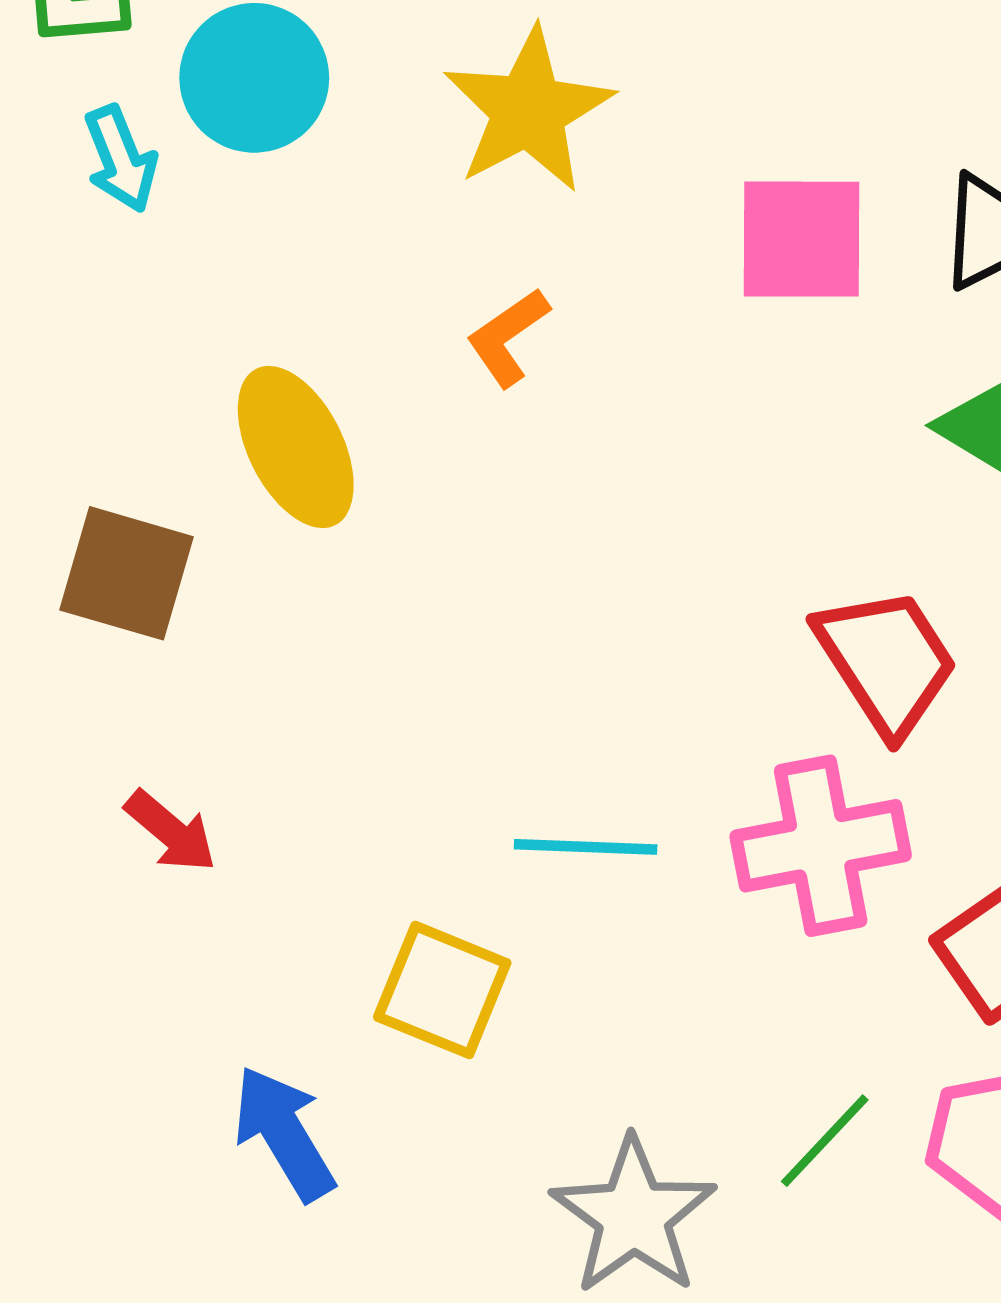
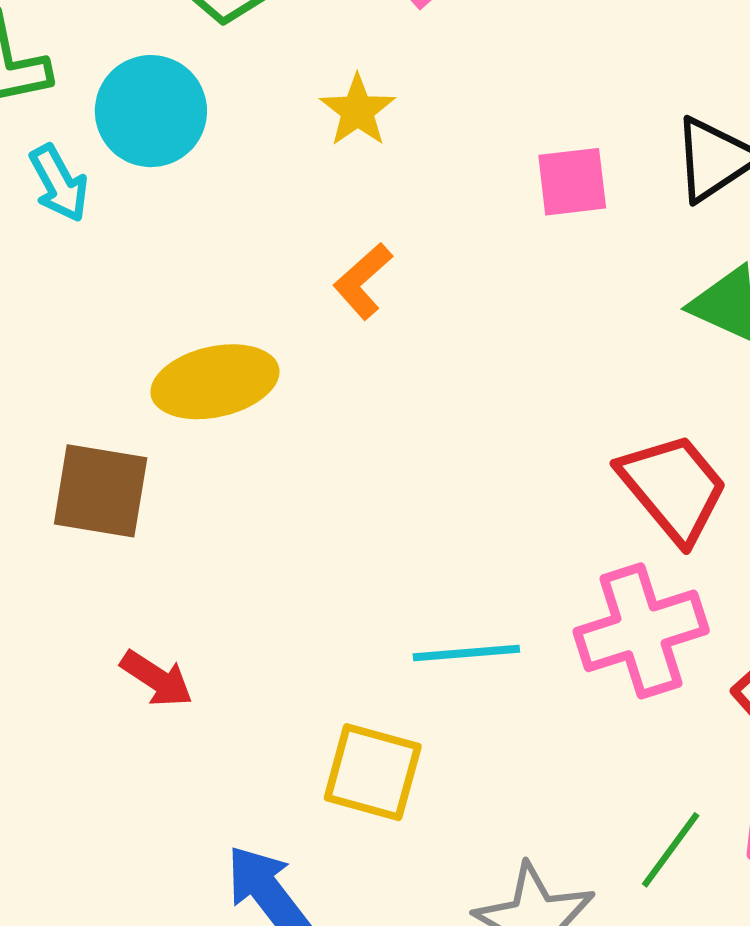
yellow star: (528, 110) -> (358, 111), size x0.6
pink square: (801, 239) -> (572, 182), size x0.7
yellow ellipse: (296, 447) -> (215, 382), turned -69

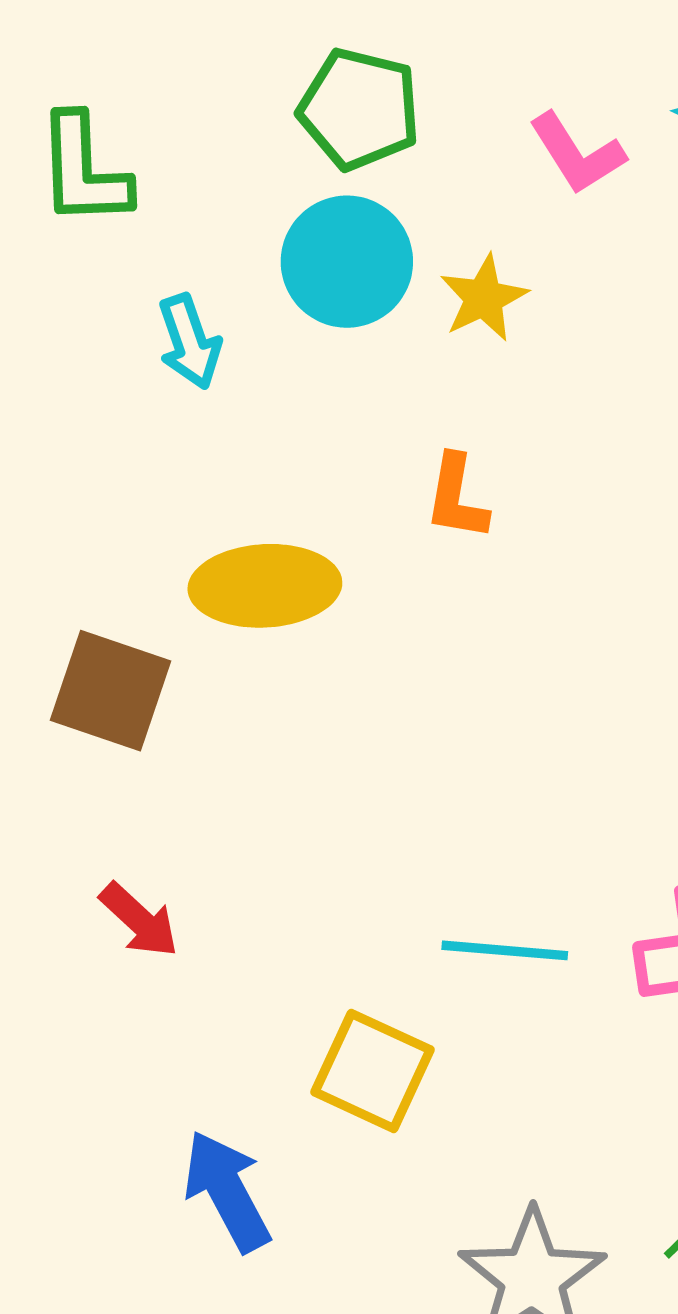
cyan circle: (151, 111) -> (347, 262), moved
cyan arrow: (59, 183) -> (189, 342), moved
orange L-shape: (363, 281) -> (457, 497), turned -48

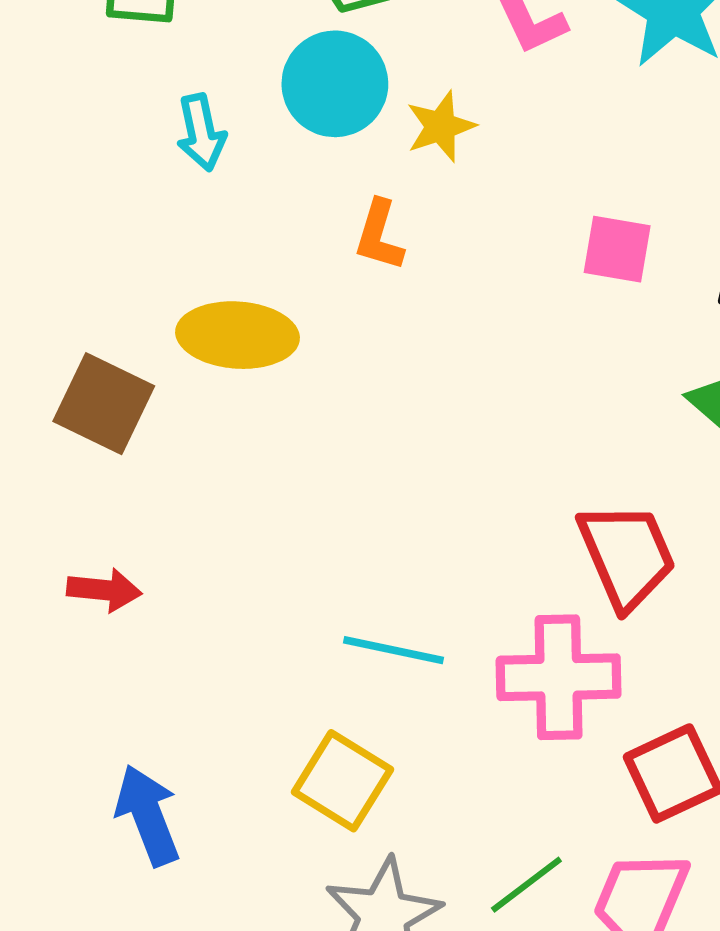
orange L-shape: (457, 497) -> (379, 235), moved
red arrow: (139, 920) -> (104, 590), turned -44
yellow square: (372, 1071) -> (342, 781), moved

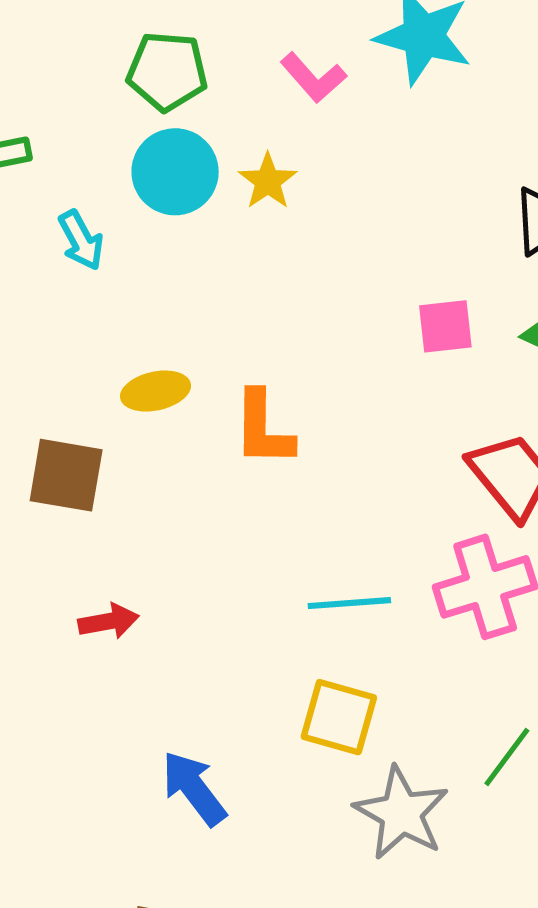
orange L-shape: (379, 235) -> (263, 429), moved, size x1.4
pink square: (617, 249) -> (445, 326), moved
yellow ellipse: (238, 335) -> (155, 391), size x0.7

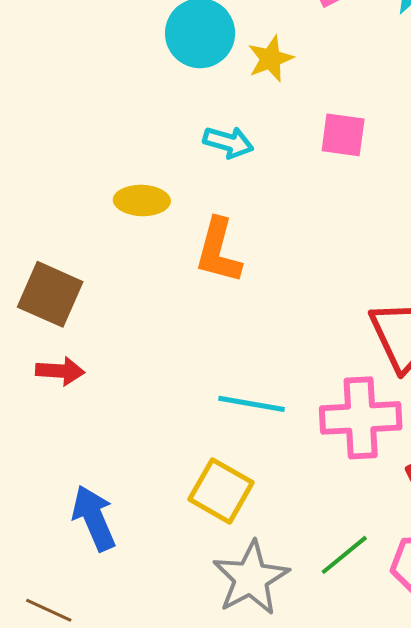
cyan arrow: (81, 240) -> (228, 142), moved, turned -60
pink square: (445, 326) -> (343, 135), moved
brown square: (66, 475) -> (50, 294), moved

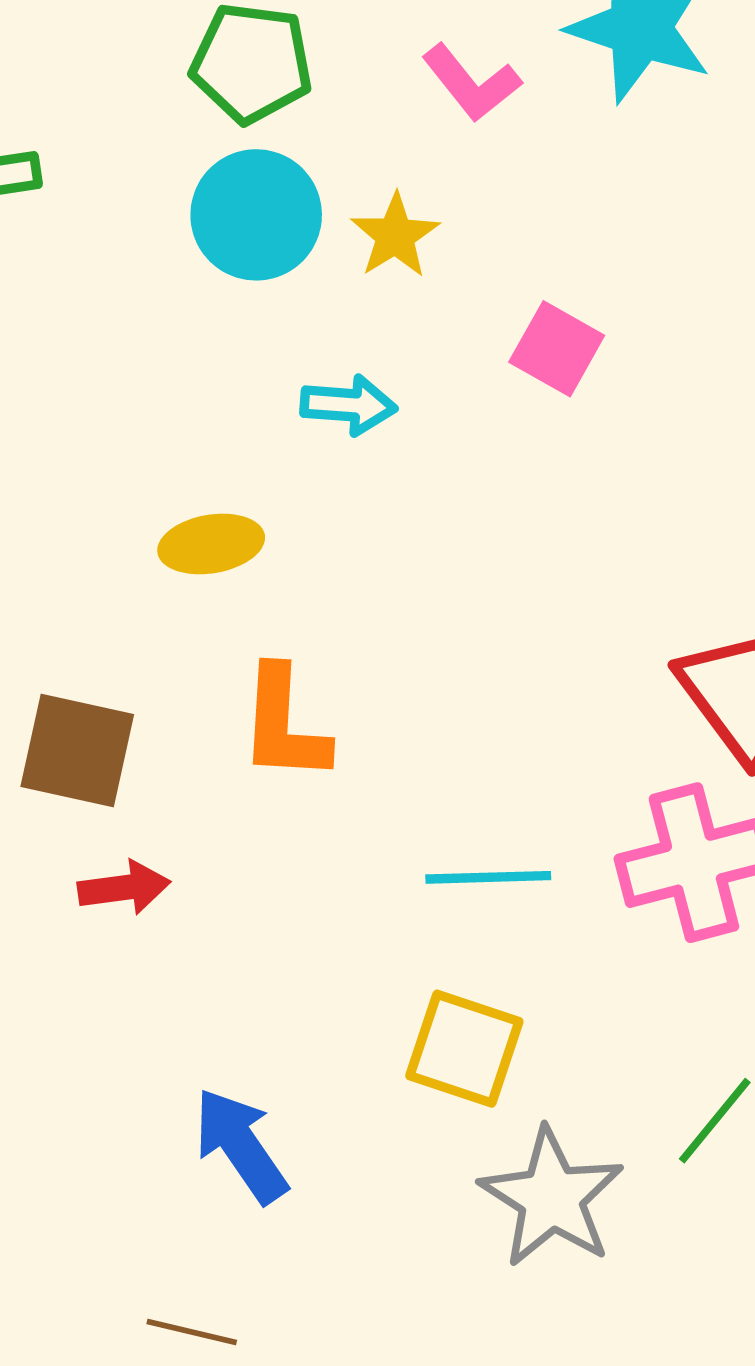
pink square: (343, 135) -> (557, 349), turned 33
orange L-shape: (218, 251) -> (284, 724), moved

